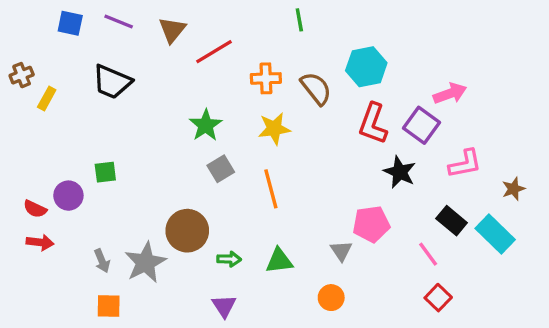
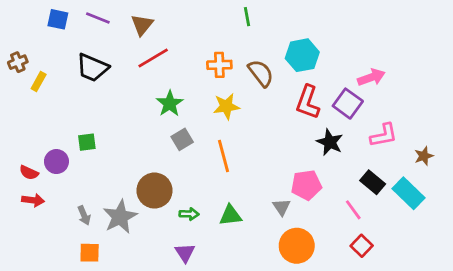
red line: (214, 52) -> (153, 58), moved
orange circle: (331, 298) -> (297, 246), moved, size x1.6

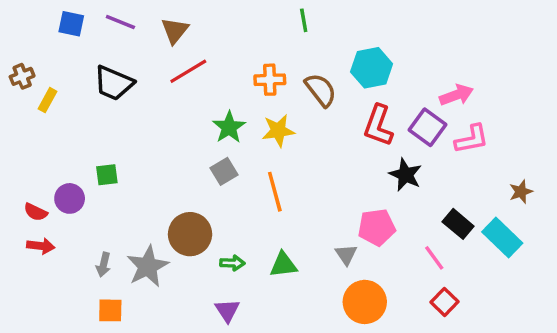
green star: (170, 104) -> (229, 127), moved
pink L-shape: (384, 135) -> (472, 139), moved
gray arrow: (84, 215) -> (103, 265), turned 36

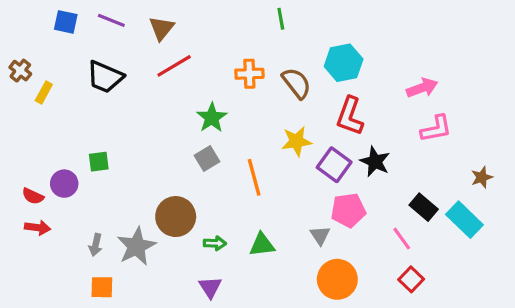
brown cross: (22, 76) -> (20, 71), turned -30
purple square: (428, 127) -> (334, 165), moved
yellow star: (278, 131) -> (297, 141), moved

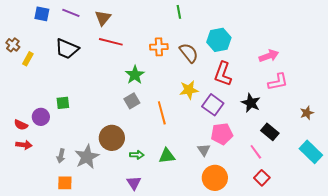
red line: (174, 66) -> (111, 42), turned 45
black star: (375, 162) -> (251, 103), moved
cyan rectangle: (464, 220) -> (311, 152), moved

